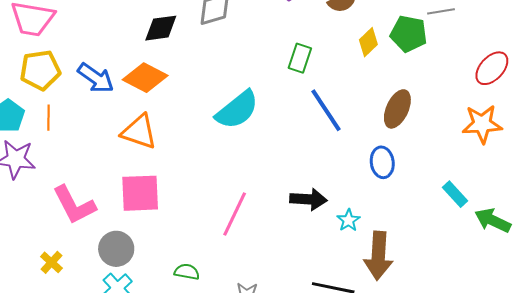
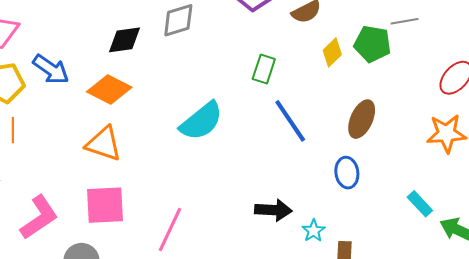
blue arrow: (96, 78) -> (51, 69), moved
pink L-shape: (74, 205) -> (39, 217), turned -96
pink line: (235, 214) -> (170, 229), moved

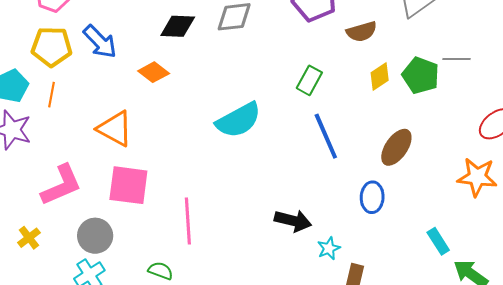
orange diamond: (109, 89) -> (154, 72), size x0.7
orange triangle: (104, 144) -> (115, 129), moved
pink line: (170, 229) -> (188, 221), turned -39

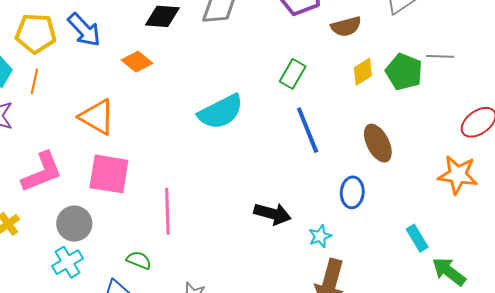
brown ellipse: (396, 147) -> (378, 143), turned -63
cyan star: (329, 248) -> (320, 236), moved

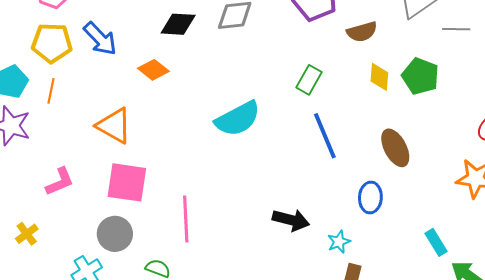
gray line: (440, 56) -> (456, 29), moved
yellow diamond: (363, 72) -> (379, 77), turned -52
pink L-shape: (42, 172) -> (60, 182), size x0.7
gray circle: (74, 224) -> (115, 234), moved

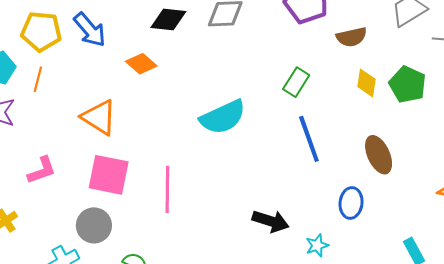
pink line: (186, 219) -> (167, 189), moved

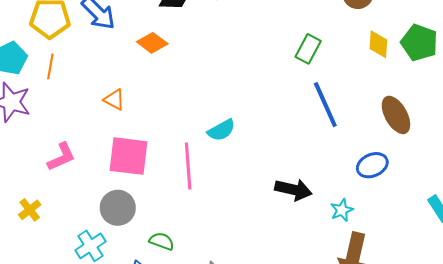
orange triangle: (99, 117) -> (114, 100), size x0.6
cyan semicircle: (223, 117) -> (221, 130), moved, size x0.6
blue ellipse: (351, 203) -> (372, 165), turned 64

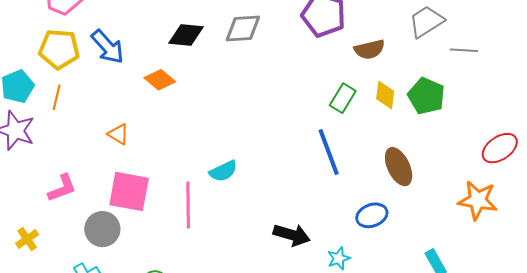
green rectangle: (308, 49) -> (343, 98), moved
gray circle: (118, 208) -> (102, 229), moved

